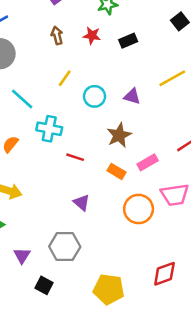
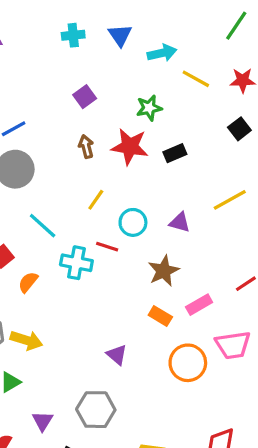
red star: (92, 36) -> (130, 147), size x1.6
red line: (75, 157) -> (107, 247), moved

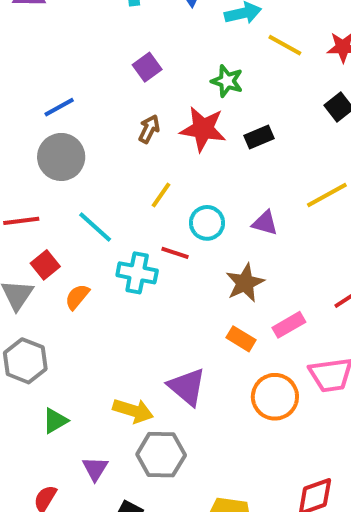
green star: (149, 108) -> (227, 81), turned 30
brown arrow: (86, 147) -> (149, 129), turned 40
yellow arrow: (26, 340) -> (133, 411), moved
purple triangle: (117, 355) -> (187, 387), size x1.5

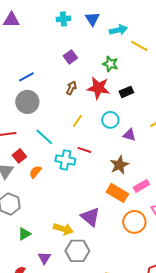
cyan circle: (207, 223) -> (110, 120), moved
orange rectangle: (241, 339) -> (117, 193), size x1.5

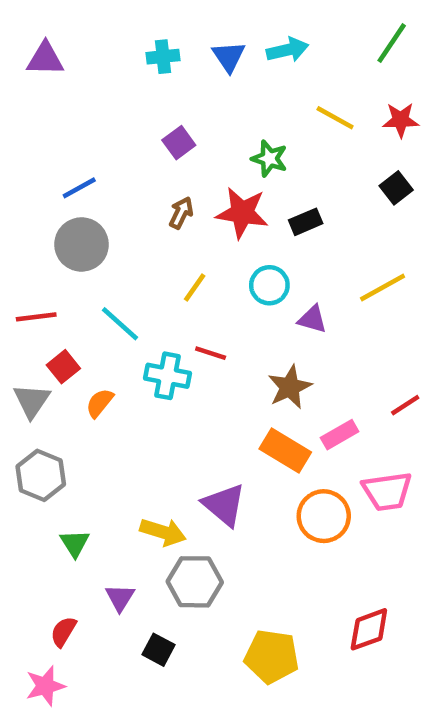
cyan arrow: (118, 30) -> (287, 50), moved
green triangle: (24, 234) -> (75, 543), turned -32

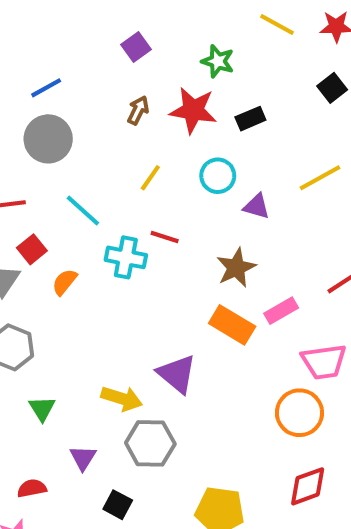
orange circle: (324, 516) -> (299, 413), moved
red semicircle: (63, 632) -> (32, 488), turned 48

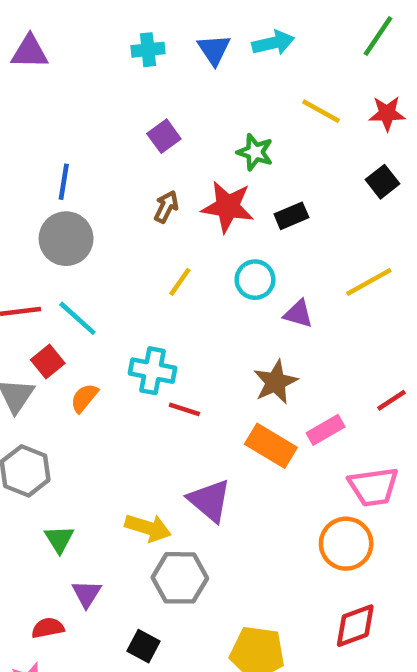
blue line: (46, 88) -> (64, 182), turned -52
cyan line: (83, 210) -> (77, 318), moved
red line: (165, 237) -> (184, 409), moved
purple triangle: (83, 458) -> (87, 594), moved

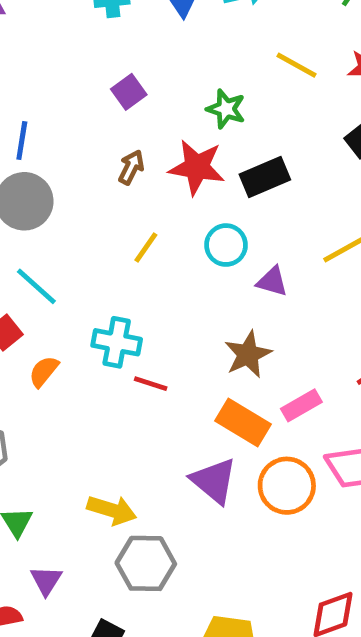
black rectangle: (291, 216) -> (265, 177), size x1.4
purple triangle: (209, 500) -> (214, 481), moved
orange circle: (346, 544) -> (287, 486), moved

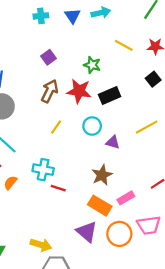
brown arrow: (131, 167) -> (50, 91), size x1.5

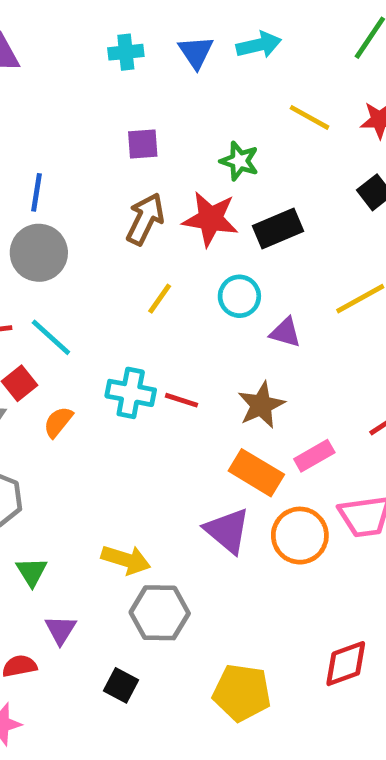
purple square: (49, 57) -> (143, 144), turned 32
red line: (58, 188) -> (181, 400), moved

